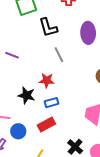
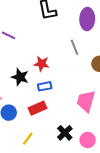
gray line: (59, 55) -> (74, 47), moved

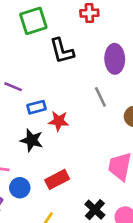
blue rectangle: (45, 86) -> (36, 107), moved

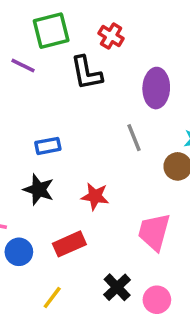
red cross: (89, 13) -> (111, 36), moved, turned 30
purple line: (13, 87) -> (23, 65), moved
red star: (59, 121) -> (95, 196), moved

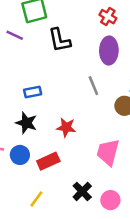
red cross: (111, 36) -> (108, 17), moved
blue circle: (19, 252) -> (20, 155), moved

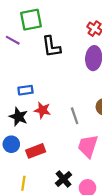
gray line: (93, 86) -> (75, 116), moved
red star: (66, 127) -> (42, 110), moved
yellow line: (36, 199) -> (23, 183), turned -32

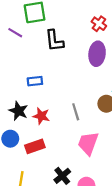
blue rectangle: (25, 90) -> (35, 81), moved
red star: (42, 110) -> (41, 116), moved

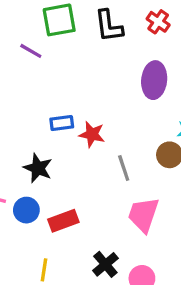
red cross: (99, 24) -> (158, 22), moved
black L-shape: (54, 41) -> (109, 26), moved
red star: (41, 116) -> (92, 134), moved

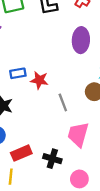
red rectangle: (63, 221) -> (21, 153), moved
black cross: (105, 264) -> (52, 159), moved, turned -30

